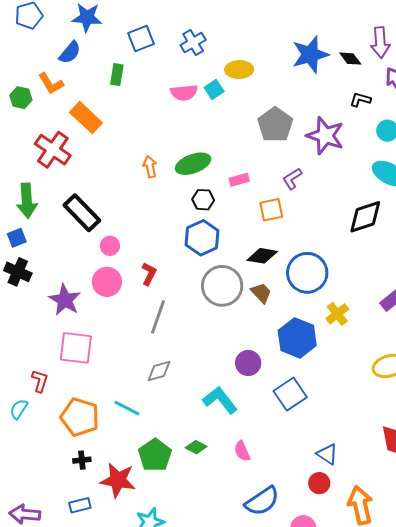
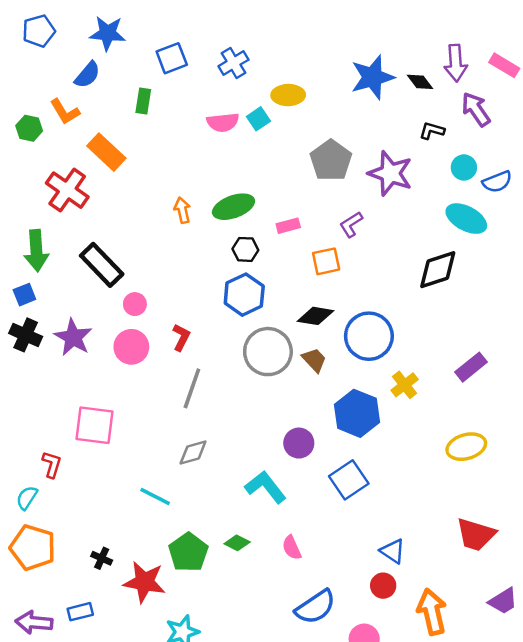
purple star: (65, 300) -> (73, 337), moved
orange pentagon: (80, 417) -> (33, 548), moved
black cross: (82, 460) -> (102, 558), turned 30
blue rectangle: (80, 505) -> (80, 612), moved

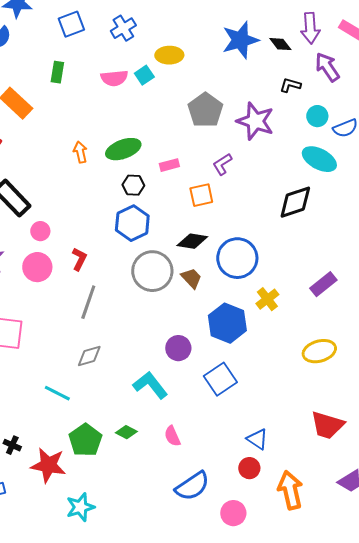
green rectangle: (143, 101) -> (57, 72), moved

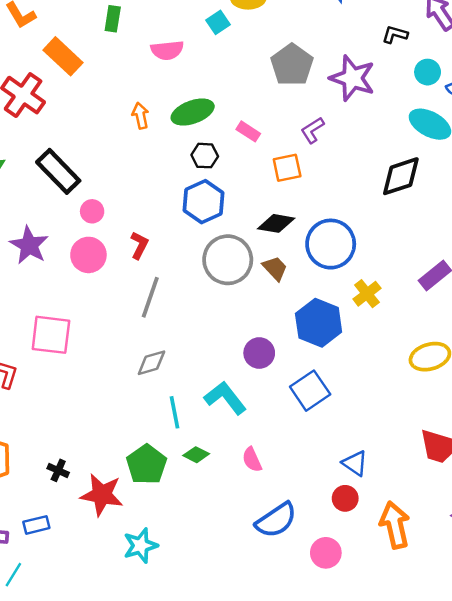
pink semicircle: (114, 78) -> (167, 50), moved
pink rectangle: (169, 165) -> (248, 131), turned 48
cyan line: (57, 393) -> (174, 412), moved, turned 52

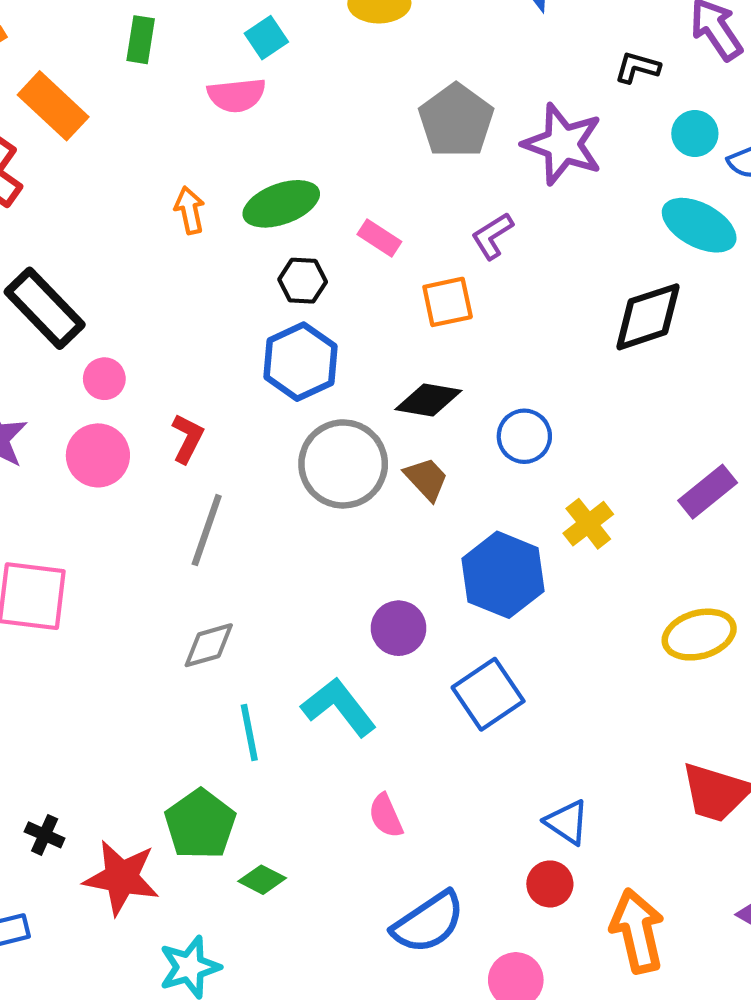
cyan square: (218, 22) -> (266, 38), moved
blue circle: (331, 244) -> (524, 436), size x0.6
green diamond: (196, 455) -> (262, 880), moved

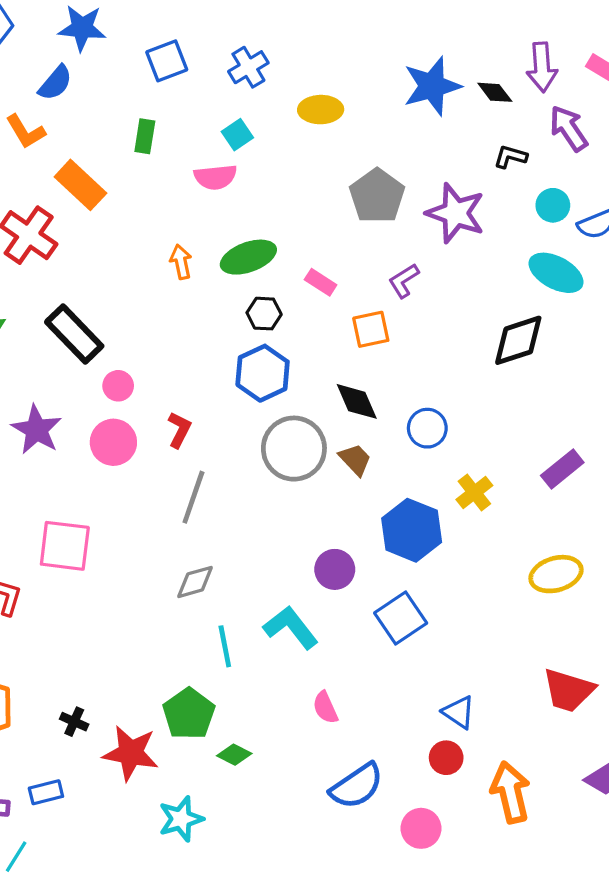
black diamond: (428, 400) -> (357, 401), turned 57

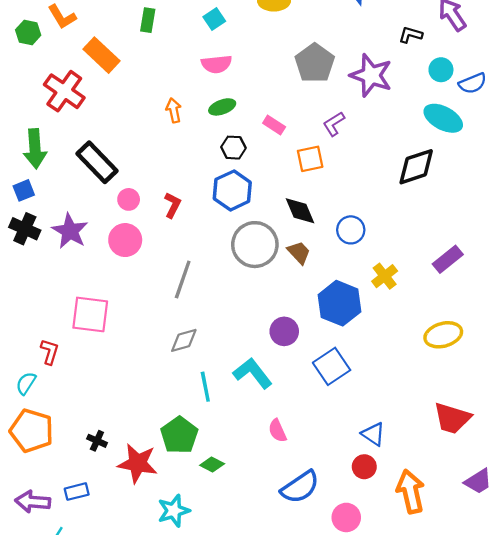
pink semicircle: (215, 177) -> (217, 64), moved
green ellipse: (248, 257) -> (222, 107), size x0.7
red L-shape: (179, 430) -> (173, 205), moved

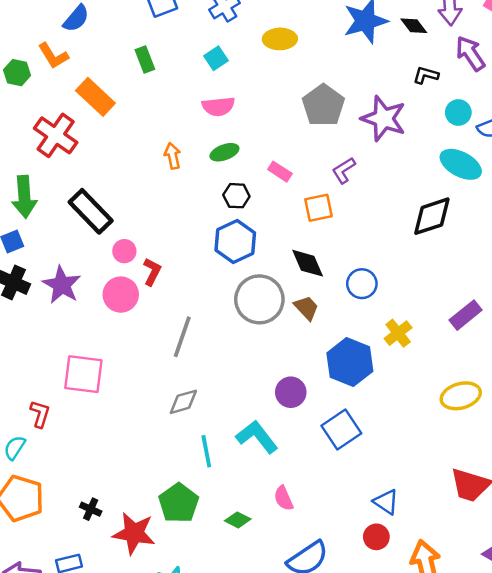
green rectangle: (148, 20) -> (145, 59), turned -30
red L-shape: (173, 205) -> (152, 272), moved
green diamond: (212, 464) -> (238, 520), moved

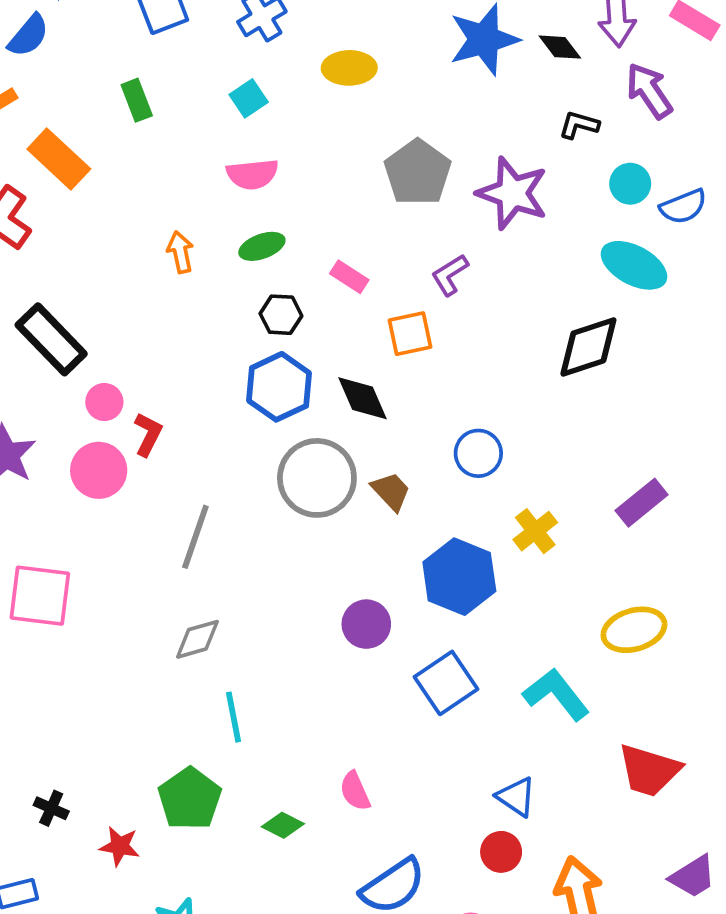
black diamond: (308, 263) -> (363, 398), moved
cyan L-shape: (257, 437) -> (556, 694), moved
red star: (134, 533) -> (120, 846), size x0.6

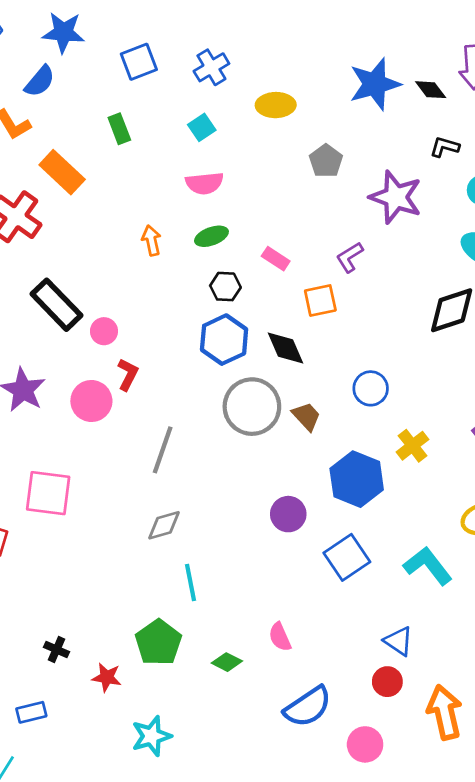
gray pentagon: (418, 172) -> (326, 161), moved, size x0.7
pink circle: (104, 402) -> (104, 331), moved

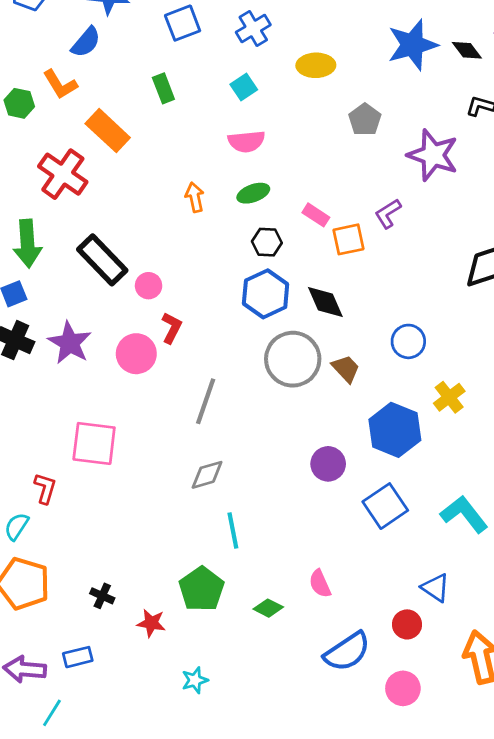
orange square: (320, 300) -> (349, 239), moved
red circle: (387, 682) -> (407, 624), moved
cyan star: (151, 736) -> (195, 680), size x0.7

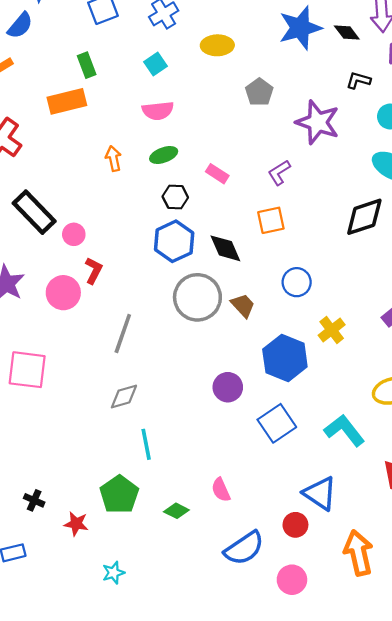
orange rectangle: (108, 131) -> (67, 101), moved, turned -57
orange square: (349, 239) -> (271, 220), moved
blue triangle: (436, 588) -> (320, 493), size x1.4

